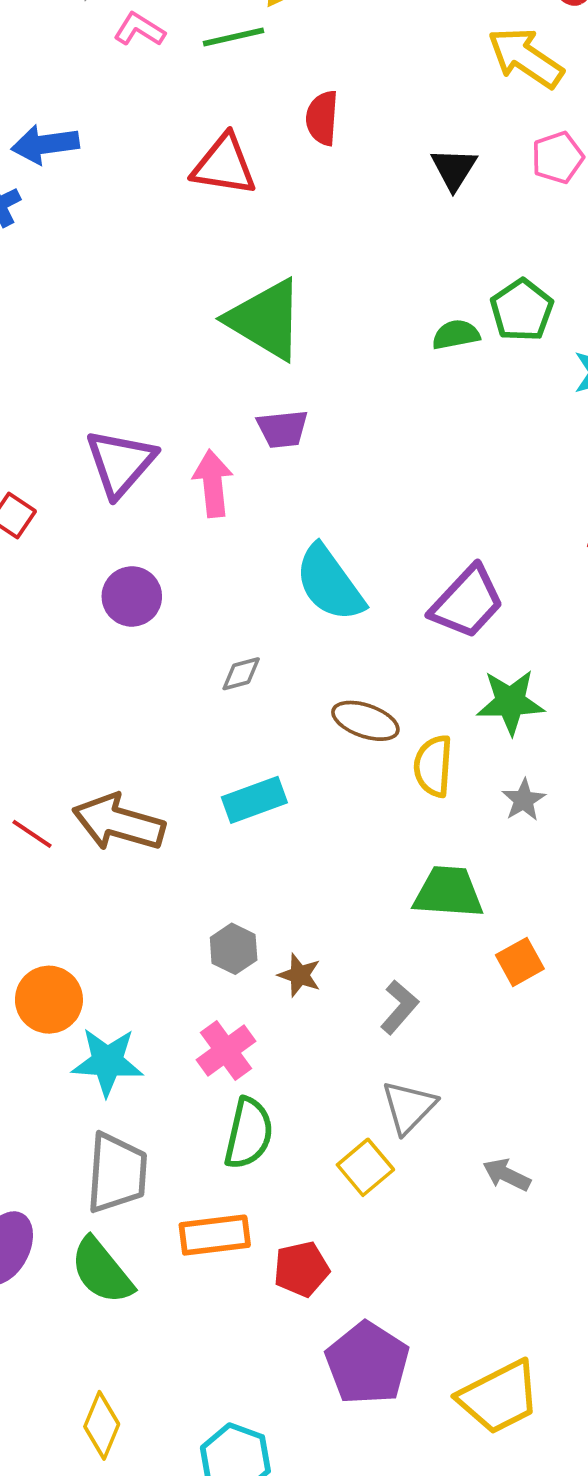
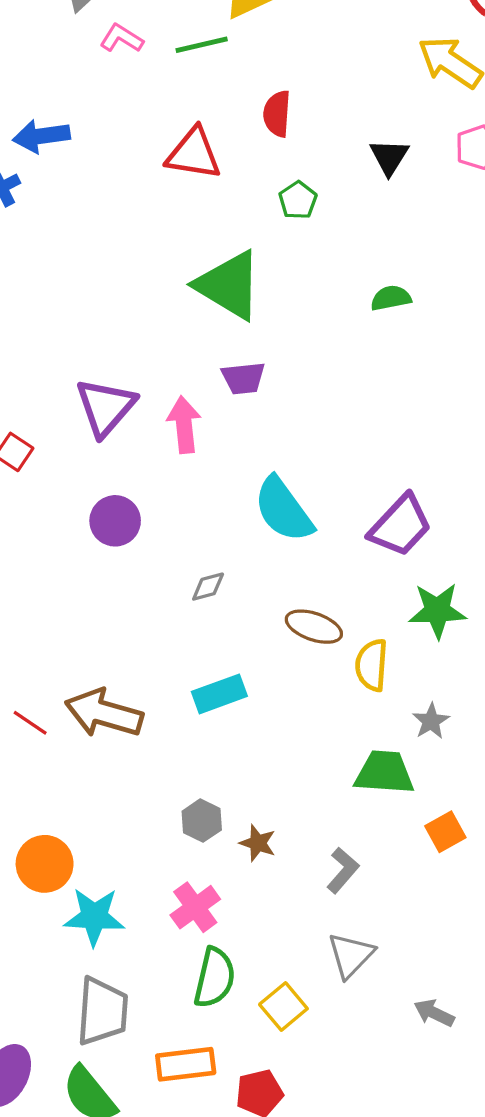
green pentagon: (522, 310) -> (298, 200), moved, size x0.7
gray star: (524, 800) -> (431, 721), moved
yellow square: (365, 1167) -> (283, 1007), moved

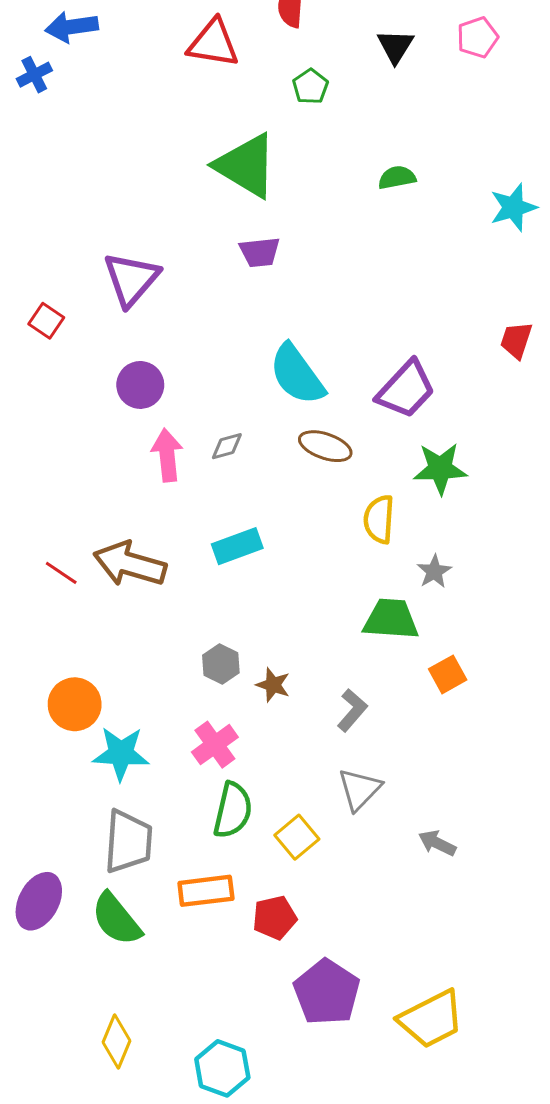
pink arrow: (184, 425) -> (167, 455), moved
brown ellipse: (314, 627) -> (325, 446), moved

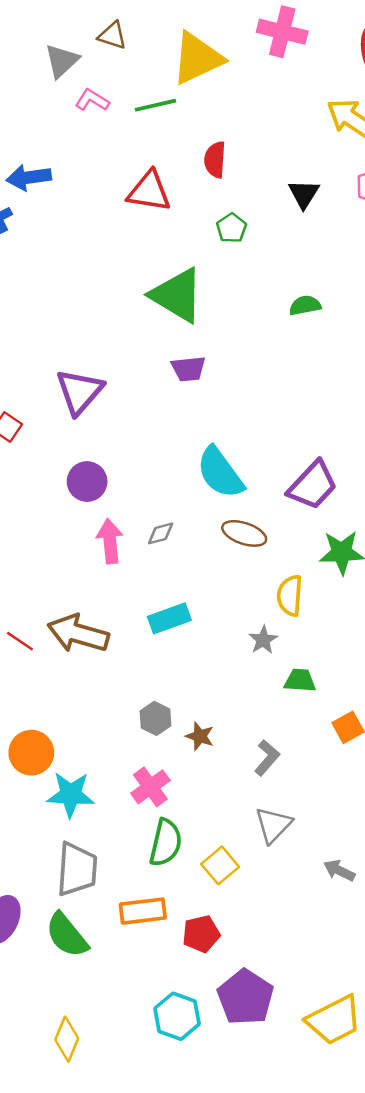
gray star: (434, 571) -> (263, 640), moved
green trapezoid: (391, 619) -> (300, 680), size x0.7
cyan hexagon: (222, 1068) -> (177, 1016), moved

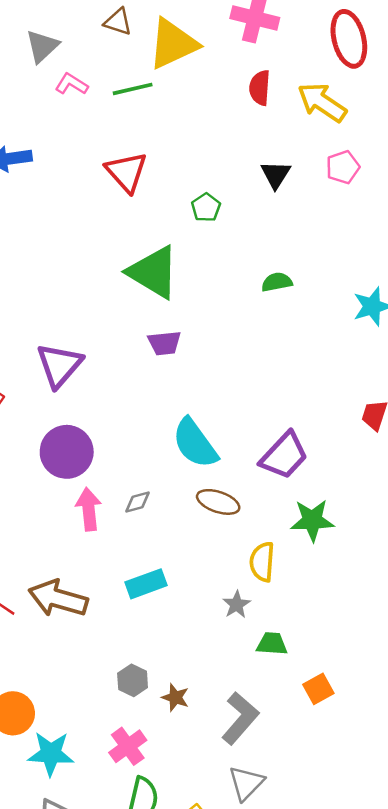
brown triangle: (112, 35) -> (118, 22), moved
red semicircle: (215, 160) -> (260, 88), moved
red triangle: (149, 191) -> (127, 172), turned 39
purple circle: (87, 481) -> (67, 452), size x1.4
gray L-shape: (267, 758) -> (240, 718), size x1.5

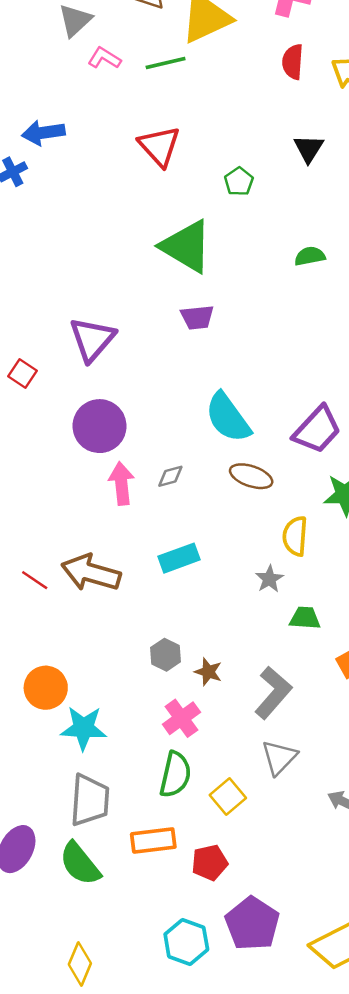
pink cross: (128, 746) -> (181, 718), moved

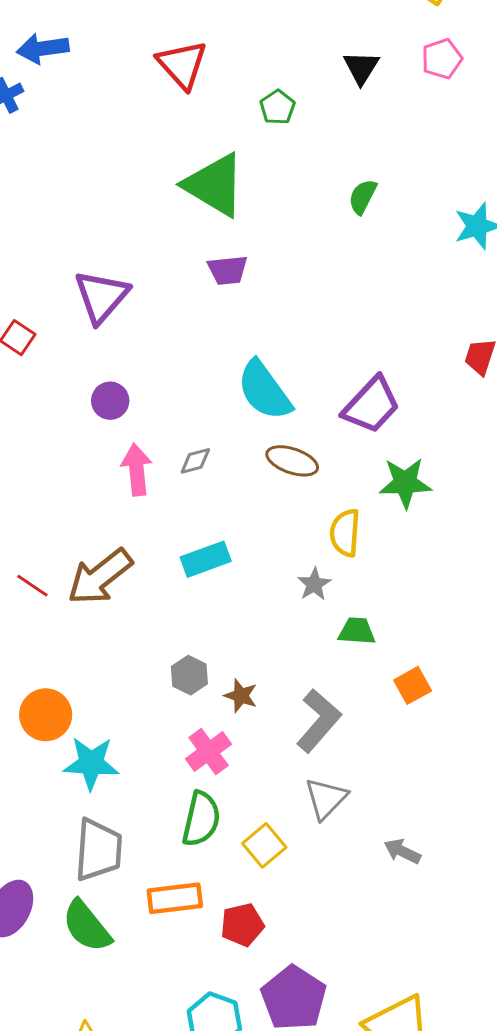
green semicircle: (310, 256) -> (363, 197), turned -52
purple circle: (100, 426) -> (110, 401), size x0.6
brown arrow: (91, 573) -> (100, 577), turned -54

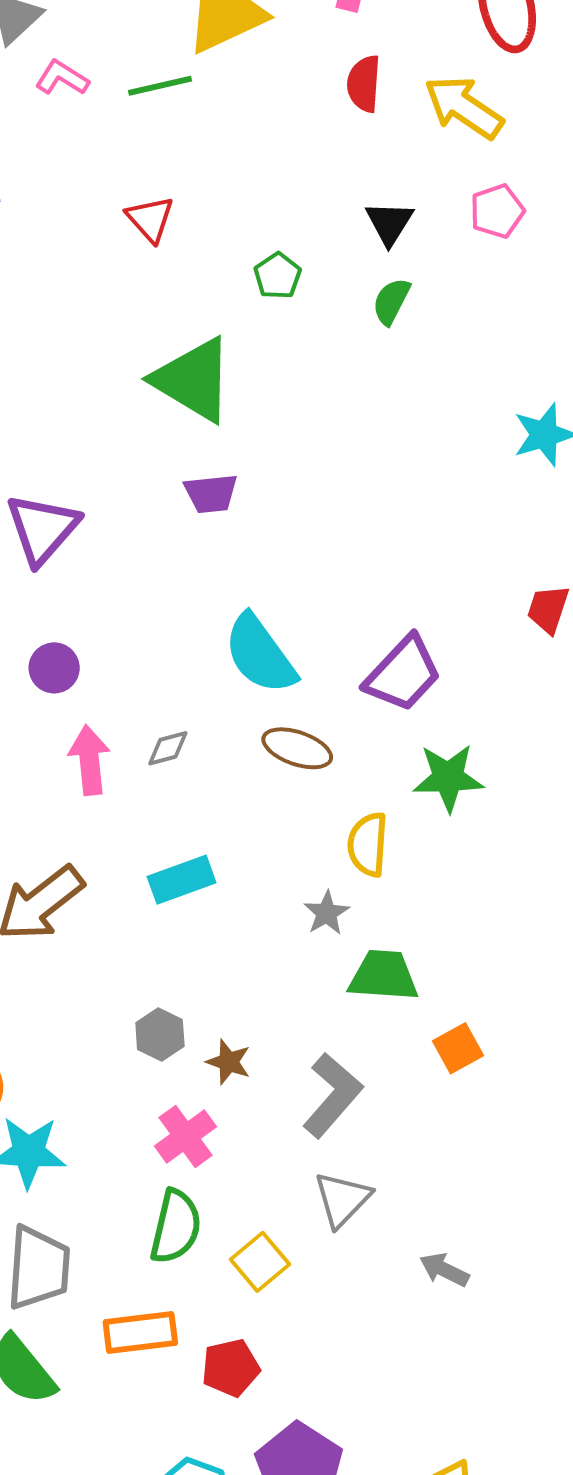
red triangle: (182, 65) -> (150, 219), size x0.7
green semicircle: (363, 197) -> (391, 301), moved
green trapezoid: (357, 631) -> (383, 976), size x1.4

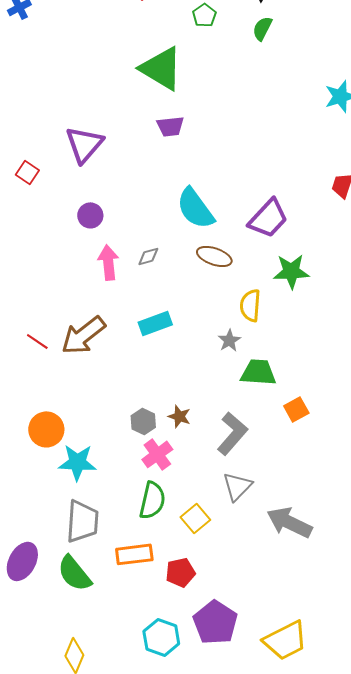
gray hexagon: (160, 1035) -> (143, 421), moved
gray arrow: (444, 1270) -> (289, 522), size x1.8

